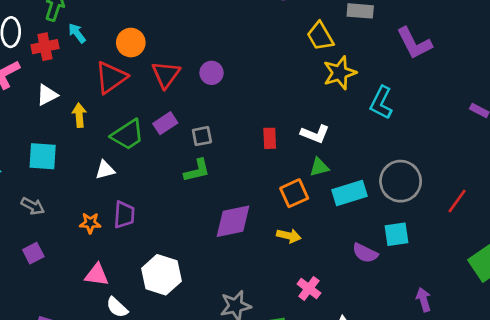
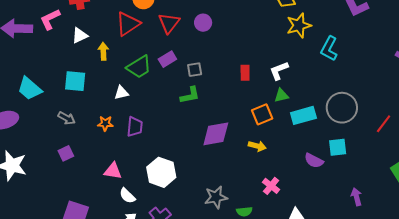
white L-shape: (315, 134) -> (279, 71), turned 135
orange star: (90, 223) -> (105, 123), moved

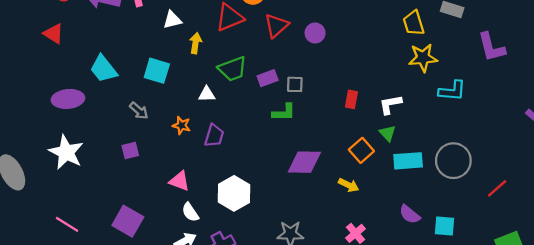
cyan L-shape: (329, 49) -> (452, 91), turned -125
purple rectangle: (167, 59) -> (268, 78), moved
green triangle: (281, 95) -> (388, 133), turned 49
orange square: (262, 114) -> (361, 150), turned -30
cyan square: (338, 147) -> (445, 226), moved

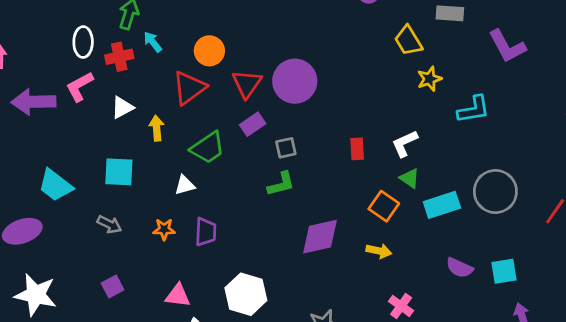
purple circle: (315, 33) -> (295, 81), size x1.8
yellow star: (423, 58) -> (429, 79), size x0.7
purple rectangle: (268, 78) -> (253, 124), moved
purple square: (130, 150) -> (113, 286), moved

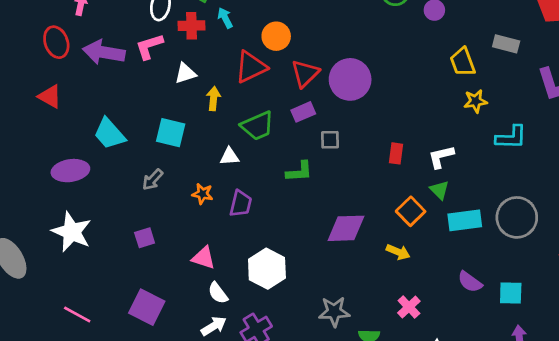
green L-shape: (281, 184) -> (299, 172), moved
gray arrow: (109, 224) -> (153, 180), turned 95

